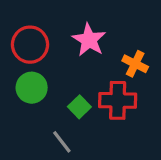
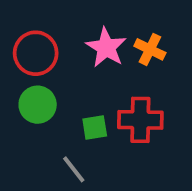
orange cross: (135, 64) -> (150, 49), moved
green square: (79, 107) -> (95, 127), turned 35

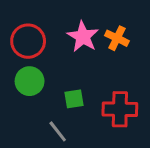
red cross: (140, 120) -> (120, 109), moved

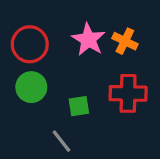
red cross: (120, 109) -> (128, 93), moved

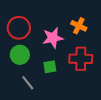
pink star: (88, 40) -> (53, 38), moved, turned 30
gray line: (61, 141) -> (28, 83), moved

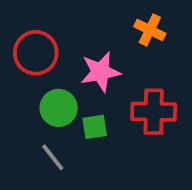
orange cross: (79, 26) -> (150, 30), moved
green circle: (20, 55) -> (59, 108), moved

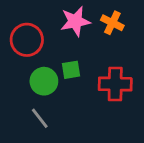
pink star: (100, 72) -> (75, 21), moved
green square: (95, 127) -> (71, 70), moved

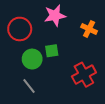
orange cross: (112, 23) -> (89, 29), moved
red cross: (115, 84) -> (84, 75), moved, turned -30

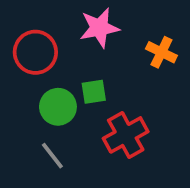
red cross: (84, 75) -> (126, 135), moved

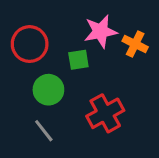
pink star: (99, 28) -> (100, 31), moved
green square: (94, 92) -> (78, 60), moved

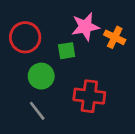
red cross: (105, 113) -> (89, 96), turned 36

